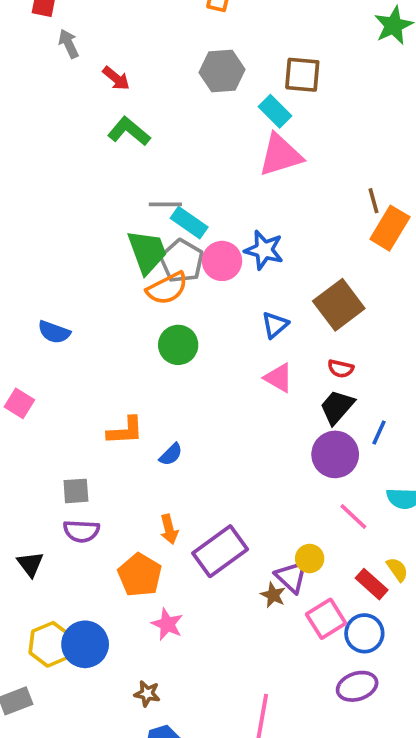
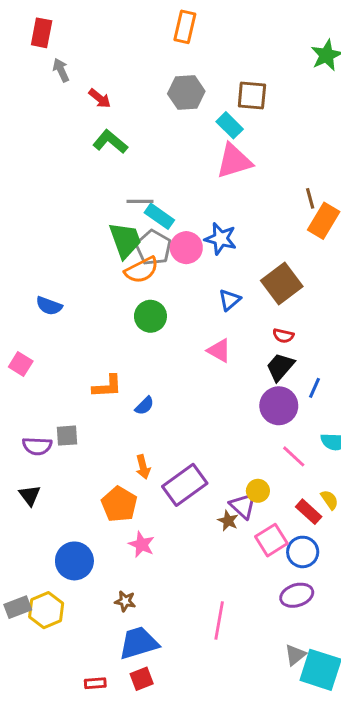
pink triangle: (279, 378) -> (219, 351), moved
purple semicircle: (81, 531) -> (37, 446), moved
yellow hexagon: (50, 644) -> (46, 610), moved

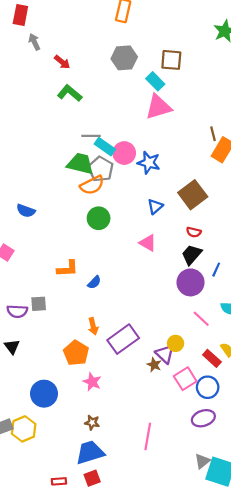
green trapezoid: (125, 240) -> (80, 164), turned -56
pink circle: (186, 248) -> (124, 153), moved
brown star: (125, 601) -> (92, 423), moved

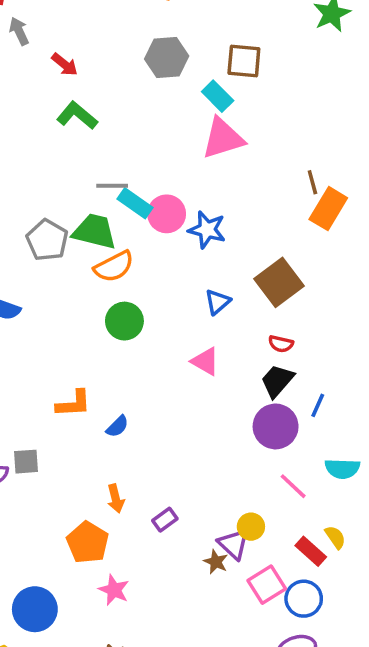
gray pentagon: (101, 169) -> (47, 240), moved
purple rectangle: (123, 339) -> (165, 520), size x0.5

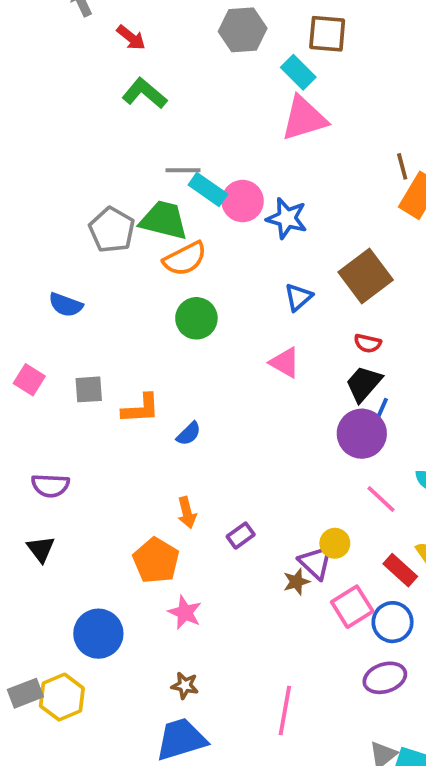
blue line: (318, 405) -> (381, 411), moved
gray square: (26, 462) -> (89, 389), moved
brown star: (216, 562) -> (296, 582), turned 30

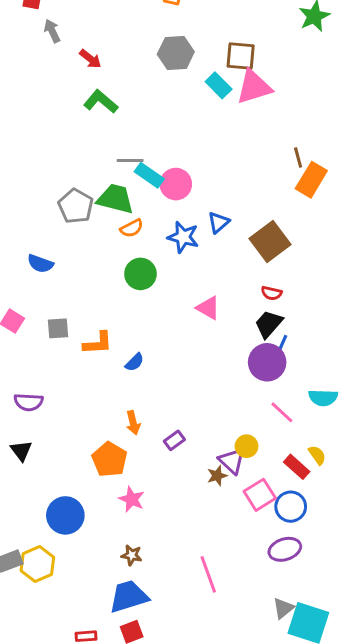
pink triangle: (304, 118) -> (254, 87), moved
blue star: (287, 218) -> (183, 237), moved
orange semicircle: (185, 259) -> (132, 228), size x0.7
blue triangle: (298, 297) -> (219, 222), moved
pink line: (285, 711) -> (208, 574), turned -30

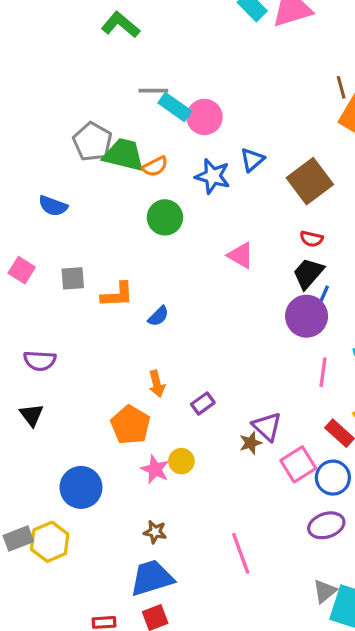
green trapezoid: (115, 199) -> (124, 155), moved
pink line: (282, 412) -> (323, 372), turned 55
yellow circle: (247, 446) -> (181, 461), moved

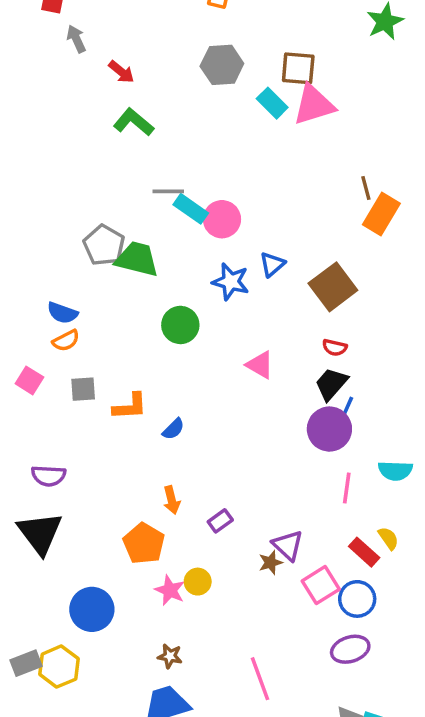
orange semicircle: (155, 166) -> (66, 341), moved
black triangle: (32, 415) -> (40, 533), size x1.8

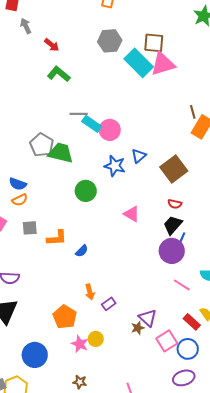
cyan rectangle: (272, 103) -> (139, 63), size x1.6
pink line: (347, 488) -> (182, 285), turned -66
orange arrow: (172, 500) -> (90, 292), moved

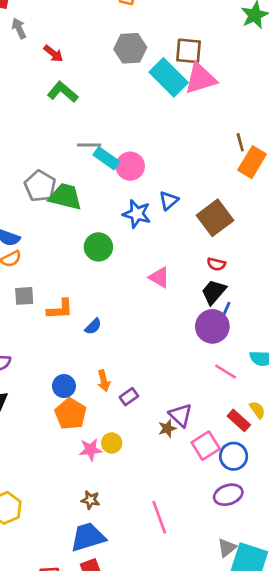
pink star: (80, 344) -> (90, 450), turned -30
blue circle: (35, 355) -> (64, 386), moved, size x0.7

